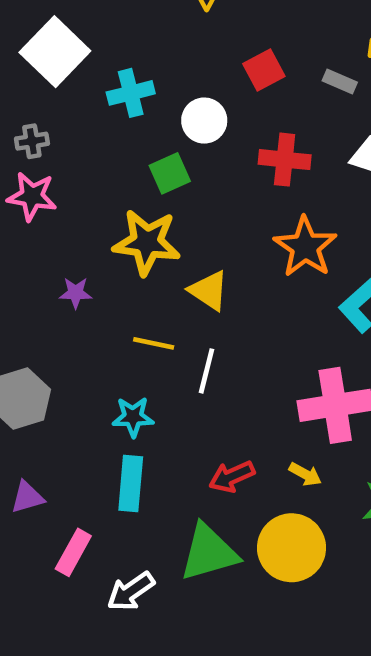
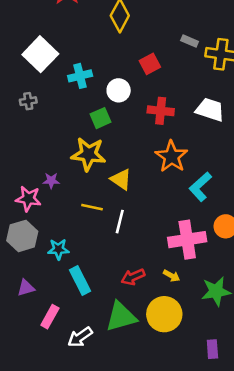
gray rectangle: (340, 81) -> (190, 41), moved
pink star: (32, 196) -> (28, 199), moved
cyan star: (133, 417) -> (58, 249), moved
cyan rectangle: (131, 483) -> (80, 281), turned -32

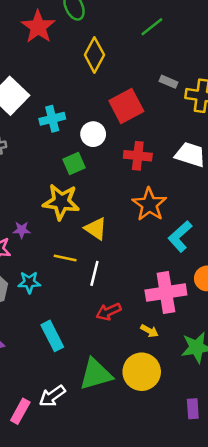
red square: (150, 64) -> (126, 106), size x1.5
cyan star: (58, 249) -> (29, 282), moved
red arrow: (133, 277) -> (108, 312), moved
pink rectangle: (50, 317) -> (20, 411), moved

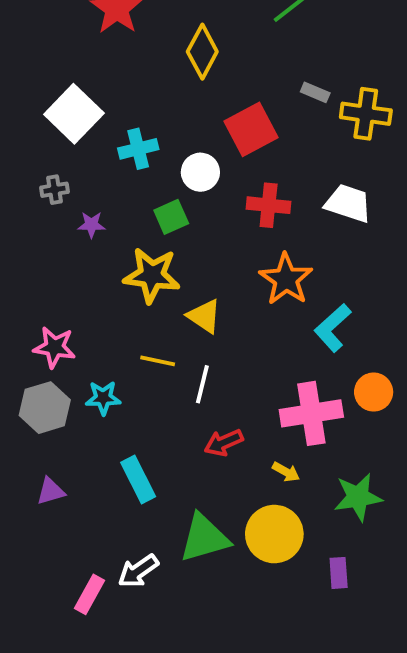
purple star: (22, 230) -> (91, 225), moved
purple rectangle: (193, 409) -> (339, 573), moved

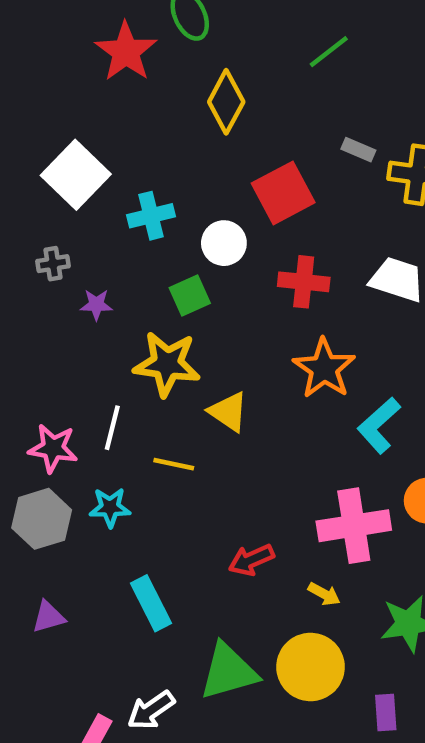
white line: (202, 384) -> (112, 428), moved

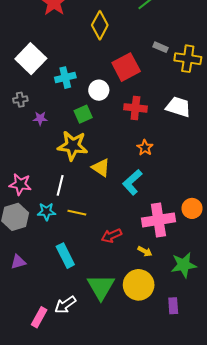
orange star: (324, 368) -> (145, 148), size x0.6
cyan L-shape: (379, 425) -> (132, 182), moved
white line: (112, 428) -> (60, 185), moved
yellow line: (174, 464) -> (77, 213), moved
green triangle: (228, 672) -> (101, 287), turned -44

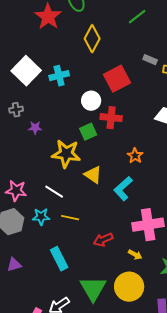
cyan cross: (65, 78) -> (59, 76), moved
red cross: (135, 108) -> (111, 118), moved
green square: (83, 114) -> (88, 132), moved
white line: (60, 185) -> (54, 192), turned -72

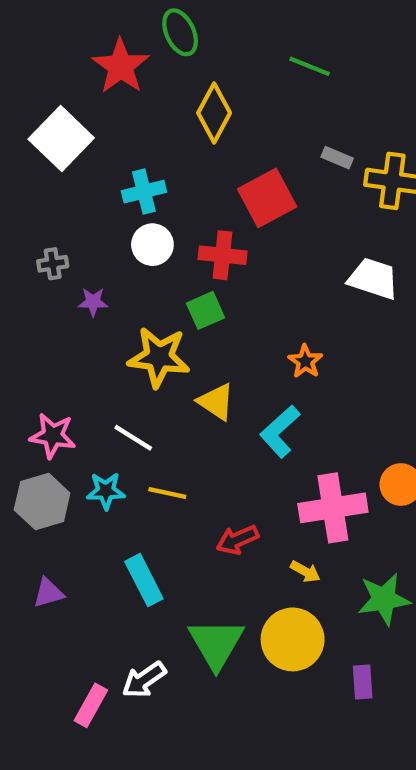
green line: (137, 17) -> (310, 66), turned 60
white square: (26, 71) -> (61, 138), moved
white circle: (91, 101) -> (152, 245), moved
red cross: (111, 118) -> (223, 255), moved

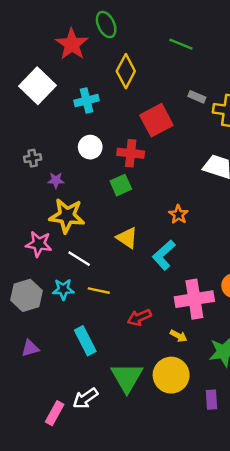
cyan cross: (144, 192) -> (87, 101), moved
yellow star: (159, 357) -> (67, 216), moved
pink star: (53, 436) -> (39, 244), moved

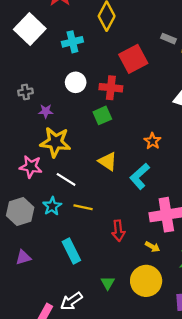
cyan star: (63, 289) -> (52, 206), turned -30
red arrow: (139, 317) -> (118, 231), turned -72
green triangle: (127, 378) -> (108, 283), size x0.5

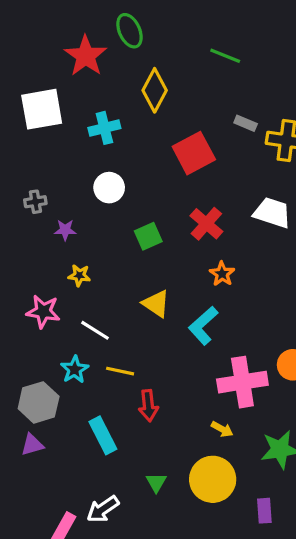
white square: (30, 29) -> (42, 109), turned 36
red cross: (111, 88) -> (206, 224), moved, turned 35
yellow star: (55, 142) -> (79, 275), size x0.5
gray hexagon: (20, 212) -> (39, 402), moved
red arrow: (118, 231) -> (148, 406), moved

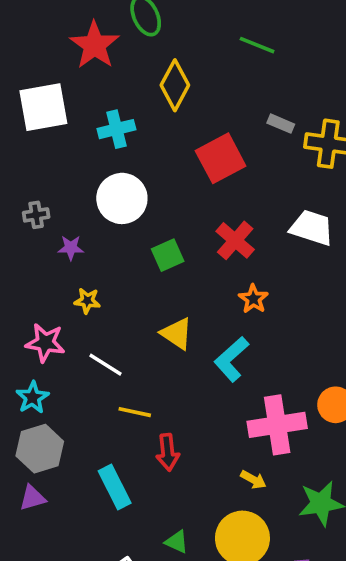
white circle: (109, 188) -> (122, 198), size x1.4
cyan star: (75, 370) -> (32, 397), moved
green triangle: (156, 482) -> (177, 542), turned -35

